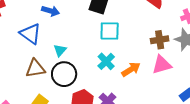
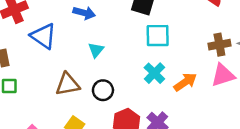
blue triangle: (30, 34) -> (43, 36), moved
cyan triangle: (60, 50) -> (96, 50), moved
black circle: (64, 74) -> (103, 90), size x0.7

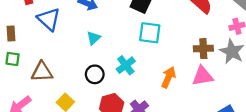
cyan cross: (154, 73) -> (126, 65), moved
orange arrow: (185, 82) -> (168, 77), turned -40
brown triangle: (67, 84) -> (42, 72), moved

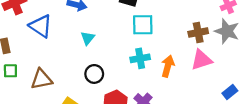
cyan cross: (126, 65) -> (140, 58), moved, turned 36

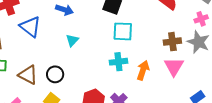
pink triangle: (201, 60) -> (174, 67), turned -45
black circle: (94, 74) -> (55, 74), moved
brown triangle: (41, 79) -> (28, 75), turned 35

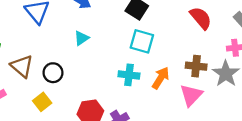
orange arrow: (143, 70) -> (161, 78), moved

